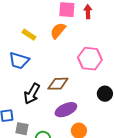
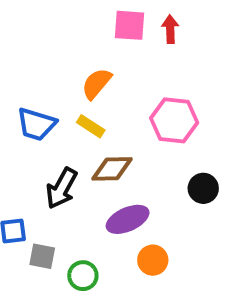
orange semicircle: (58, 31) -> (97, 84), moved
yellow rectangle: (29, 35) -> (91, 126), moved

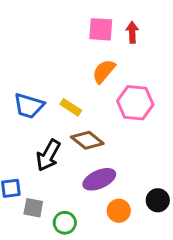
orange semicircle: (97, 84) -> (104, 71), moved
brown diamond: (112, 169) -> (87, 140), turned 40
black circle: (203, 188) -> (158, 200), moved

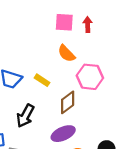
orange semicircle: (104, 71) -> (66, 53), turned -84
brown diamond: (87, 140) -> (68, 102), moved, turned -75

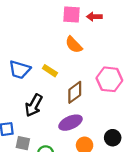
red arrow: (88, 24) -> (94, 17), turned -88
pink hexagon: (90, 77) -> (109, 79), moved

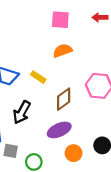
red arrow: (94, 17) -> (100, 17), moved
orange semicircle: (74, 45) -> (62, 51), turned 114

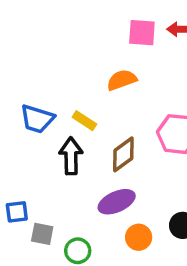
pink square: (60, 20) -> (142, 33), moved
black arrow: (22, 112) -> (71, 156), moved, turned 150

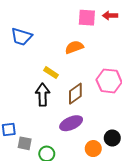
blue trapezoid: (37, 119) -> (21, 37), moved
orange circle: (139, 237) -> (93, 149), moved

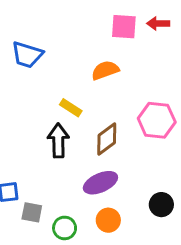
orange circle: (93, 149) -> (108, 220), moved

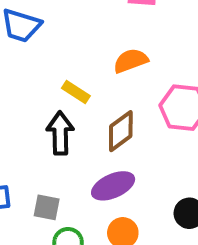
orange semicircle: (105, 70) -> (131, 61), moved
gray square: (32, 212) -> (47, 207), moved

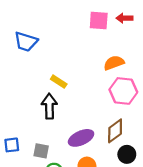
orange semicircle: (131, 61) -> (114, 63), moved
brown diamond: (121, 131) -> (115, 131), moved

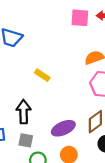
black arrow: (49, 106) -> (24, 112), moved

